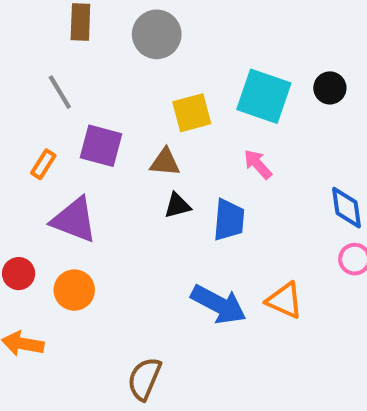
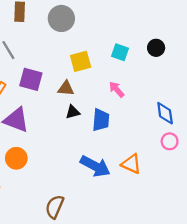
cyan square: (264, 96) -> (120, 52), size x0.6

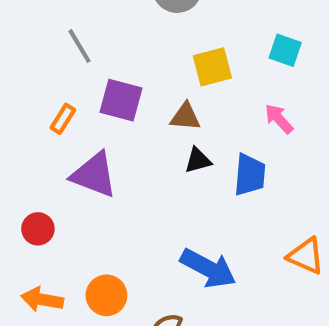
orange circle: (16, 158) -> (106, 295), moved
blue arrow: (95, 166) -> (208, 268), moved

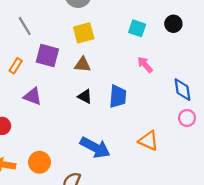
yellow square: (212, 67) -> (84, 33), moved
pink arrow: (279, 119) -> (145, 65), moved
black triangle: (198, 160) -> (85, 96), moved, turned 42
purple triangle: (94, 175) -> (33, 96), size x0.7

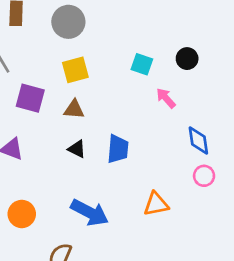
pink arrow: (145, 65) -> (166, 98), moved
orange triangle: (148, 141) -> (156, 204), turned -35
orange circle: (39, 162) -> (22, 214), moved

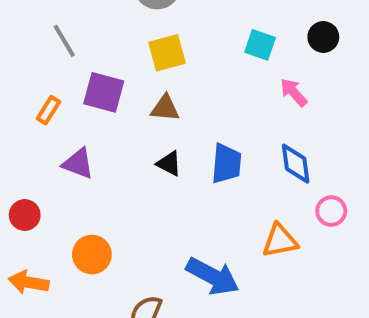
blue diamond: (198, 140) -> (296, 164), moved
pink circle: (204, 176) -> (331, 211), moved
blue arrow: (90, 213) -> (213, 276), moved

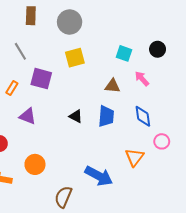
brown triangle: (165, 108) -> (112, 86), moved
orange triangle: (280, 241) -> (134, 157), turned -42

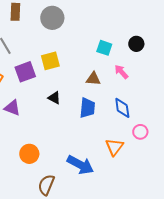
yellow square: (75, 58) -> (50, 61), moved
purple square: (41, 79) -> (25, 72), turned -35
black triangle: (76, 116) -> (54, 98), moved
orange circle: (35, 164) -> (29, 154), moved

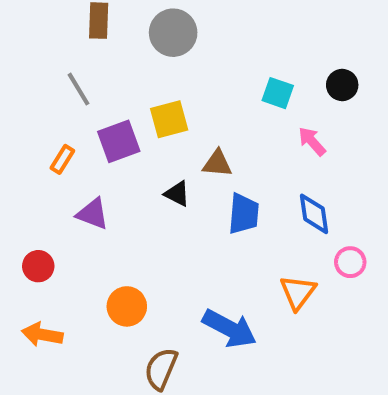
brown triangle: (93, 79) -> (217, 164), moved

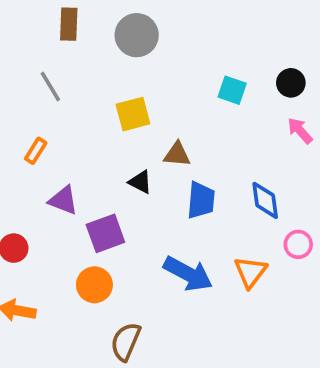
purple square: (119, 141) -> (105, 233), moved
pink arrow: (312, 141) -> (300, 131), moved
blue arrow: (229, 329) -> (188, 274), moved

